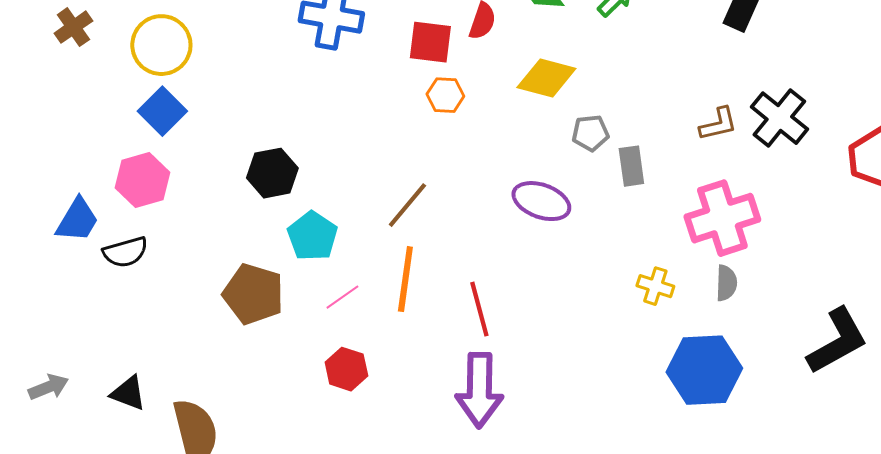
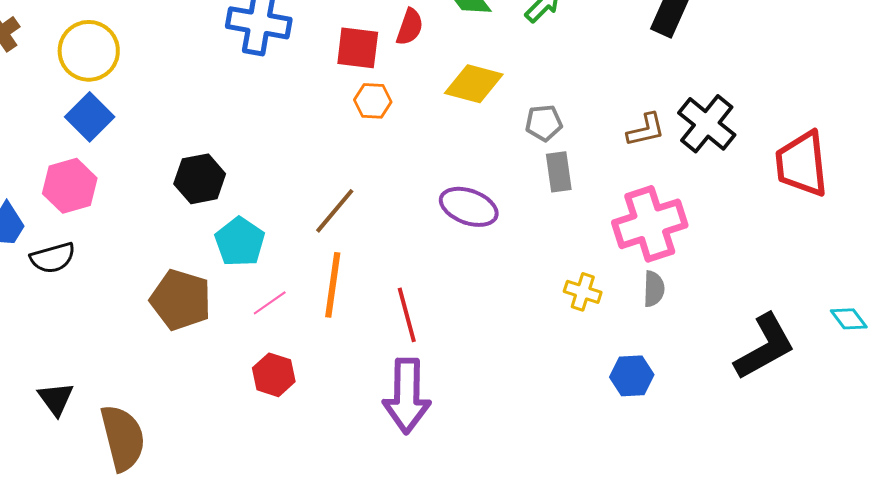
gray pentagon: (590, 133) -> (544, 123), moved
blue hexagon: (704, 370) -> (632, 376), size x0.6
black triangle: (128, 393) -> (56, 399), turned 33

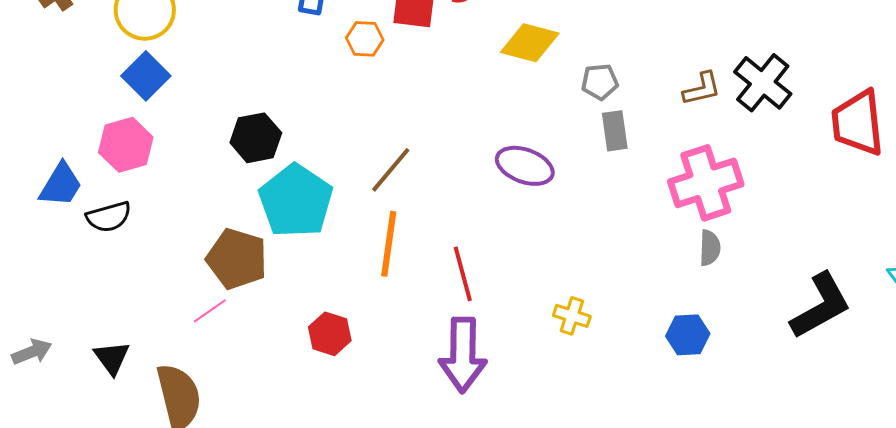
orange hexagon: (373, 101) -> (365, 39), moved
cyan pentagon: (240, 242) -> (296, 201), size x1.5
yellow cross: (583, 292) -> (572, 316), moved
pink line: (270, 303) -> (210, 311), moved

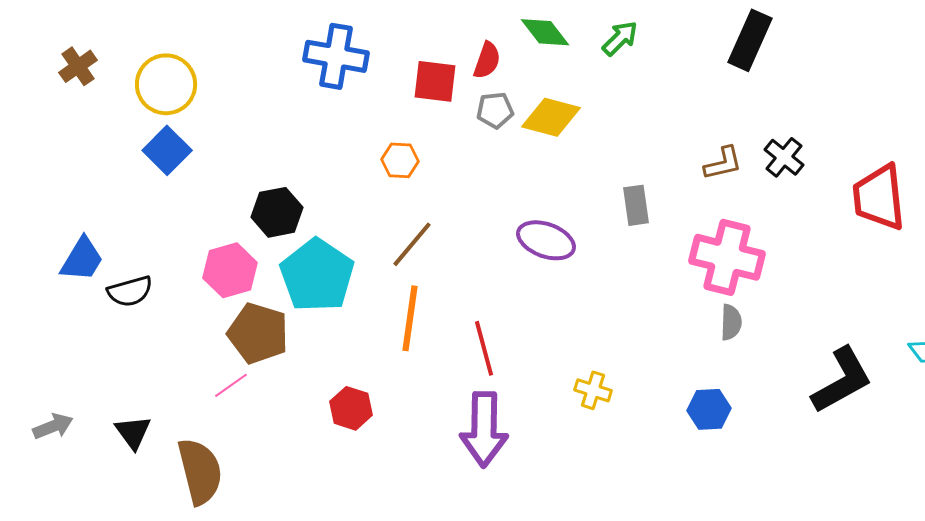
orange hexagon: (365, 39) -> (400, 160), moved
gray pentagon: (600, 82) -> (495, 110), moved
black cross: (763, 83) -> (784, 157), size x0.7
pink hexagon: (126, 145) -> (230, 270), moved
pink cross: (706, 183) -> (727, 257), turned 32

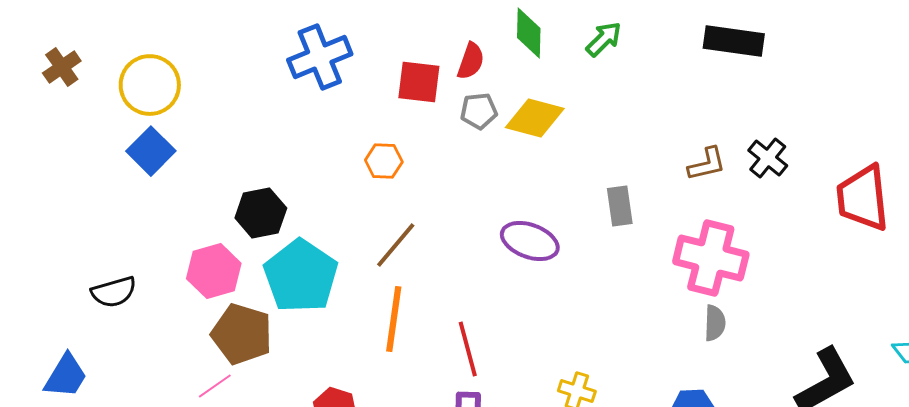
green diamond: (545, 32) -> (529, 33), turned 39
black rectangle: (750, 40) -> (734, 41), turned 74
blue cross: (336, 56) -> (320, 57), turned -32
blue trapezoid: (82, 259) -> (66, 376), moved

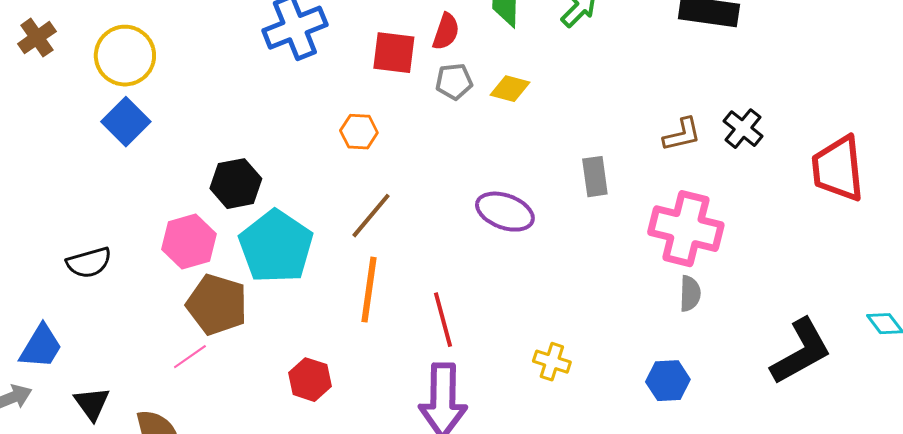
yellow diamond: (535, 118) -> (510, 89), size x0.7

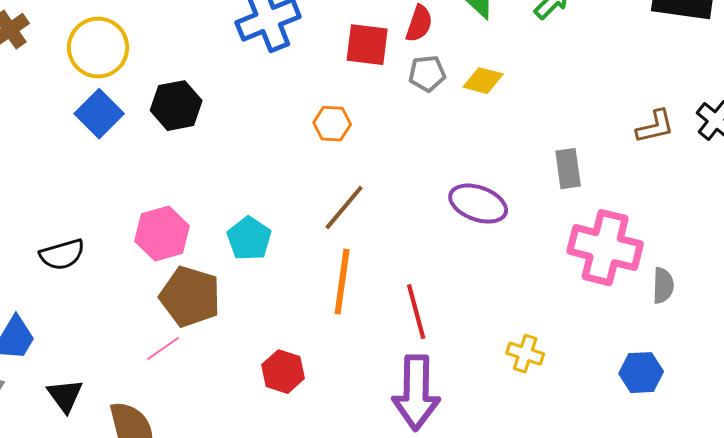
black hexagon: (236, 184) -> (176, 106), moved
pink cross: (686, 229) -> (605, 248), moved
cyan pentagon: (276, 247) -> (249, 239), size x0.6

